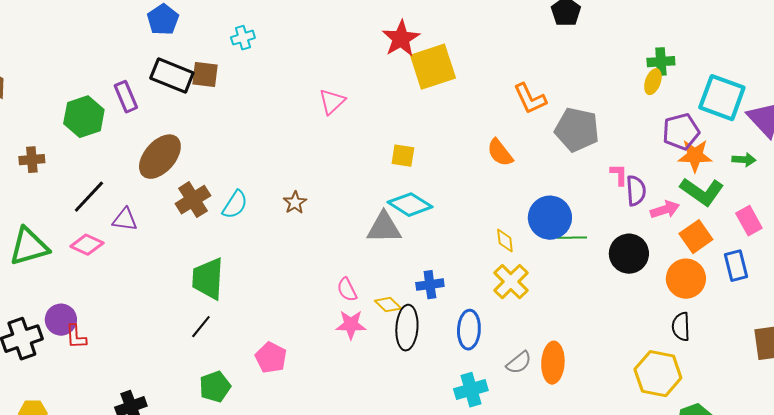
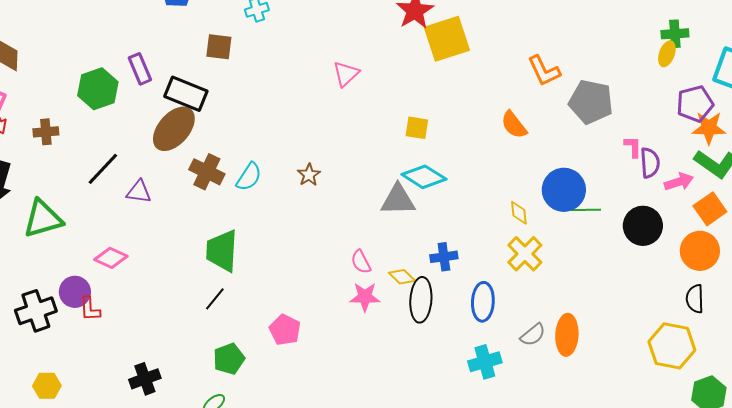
black rectangle: (172, 76) -> (186, 94), moved
brown cross: (193, 200) -> (207, 172), turned -32
pink diamond: (87, 245) -> (111, 258), moved

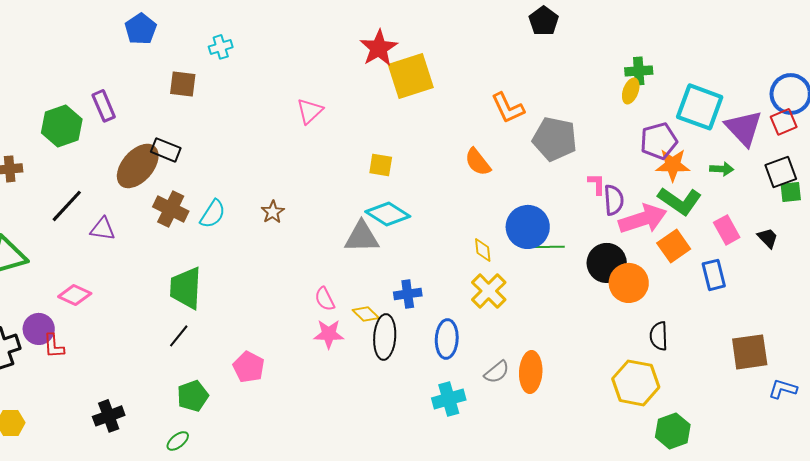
black rectangle: (186, 94) -> (166, 150), moved, size x0.7
pink arrow: (679, 182) -> (643, 219), size x1.6
orange circle: (700, 251) -> (629, 283), moved

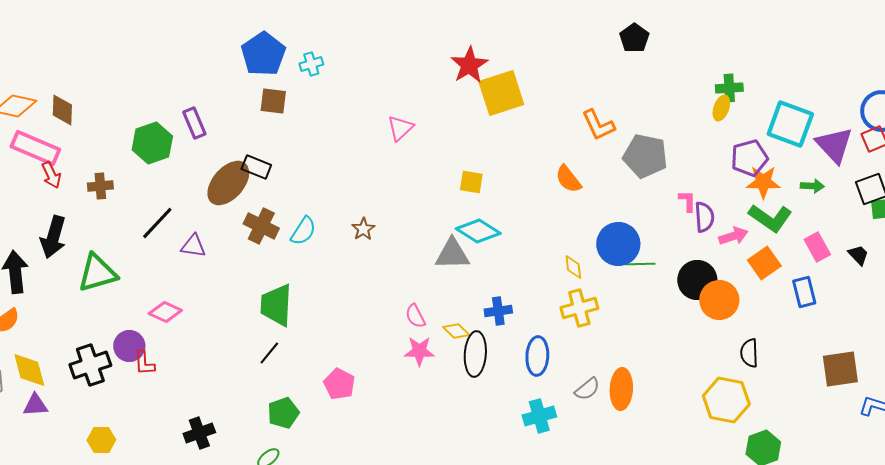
blue pentagon: (141, 29) -> (263, 54), moved, size x1.4
pink arrow: (643, 219) -> (733, 236), size x0.6
yellow cross: (489, 291) -> (579, 308), turned 30

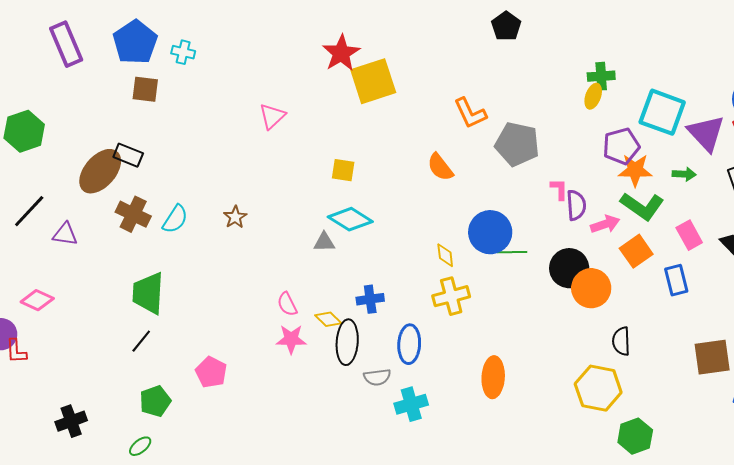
cyan cross: (311, 64) -> (183, 52), turned 30
purple rectangle: (194, 123) -> (66, 44), moved, size x1.4
gray triangle: (452, 254) -> (324, 242), size x0.6
gray semicircle: (587, 389) -> (377, 377), moved, turned 32

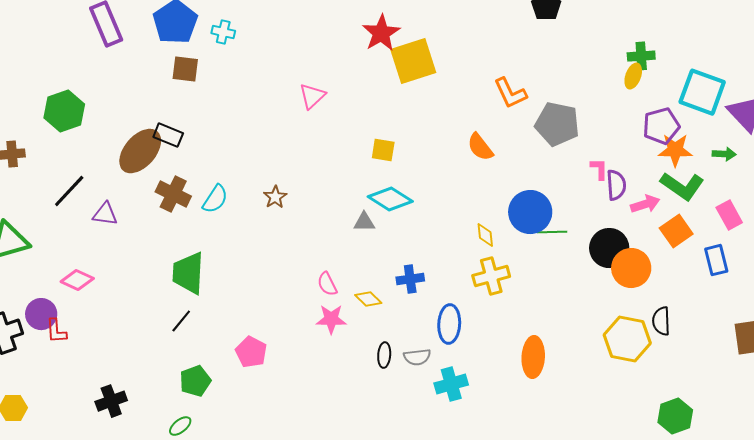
black ellipse: (347, 342) -> (384, 355), moved, size x0.6
yellow hexagon: (598, 388) -> (627, 339), moved

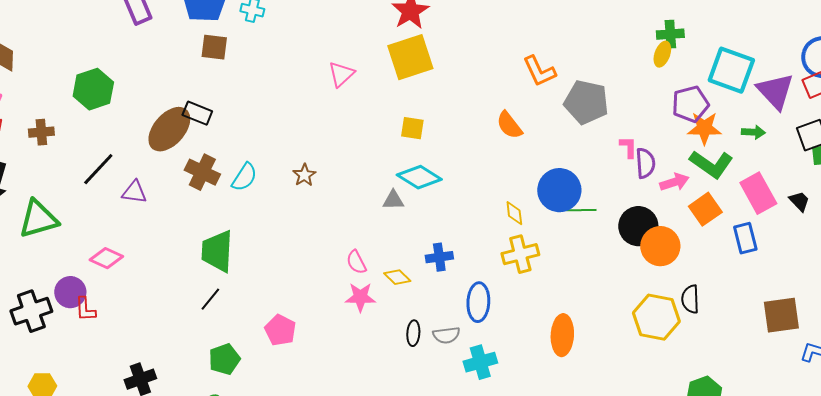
yellow square: (413, 61) -> (410, 57), moved
pink rectangle: (729, 215) -> (758, 193), size x1.4

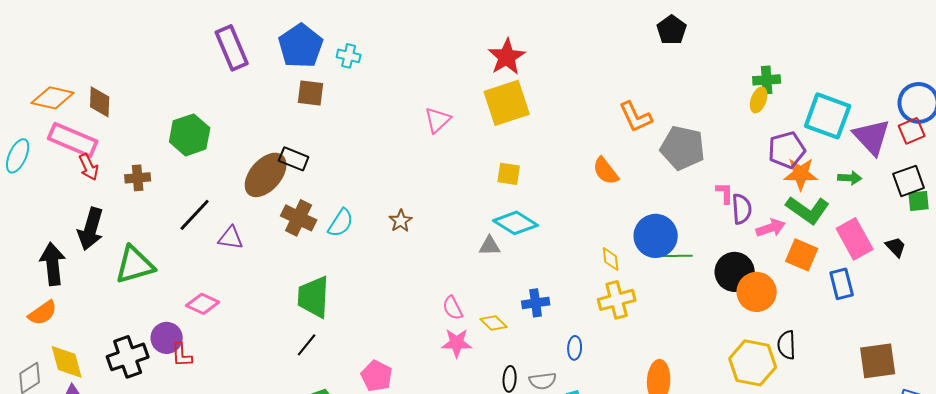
orange square: (705, 209) -> (802, 255), turned -32
blue ellipse: (478, 302) -> (575, 348), size x0.6

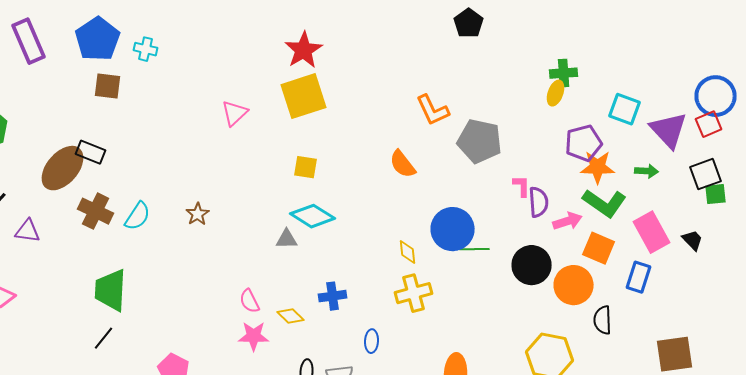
cyan square: (828, 116) -> (625, 109), size x0.7
blue rectangle: (842, 284) -> (639, 277), turned 32
orange circle: (757, 292) -> (574, 285), moved
black semicircle: (787, 345) -> (603, 320), moved

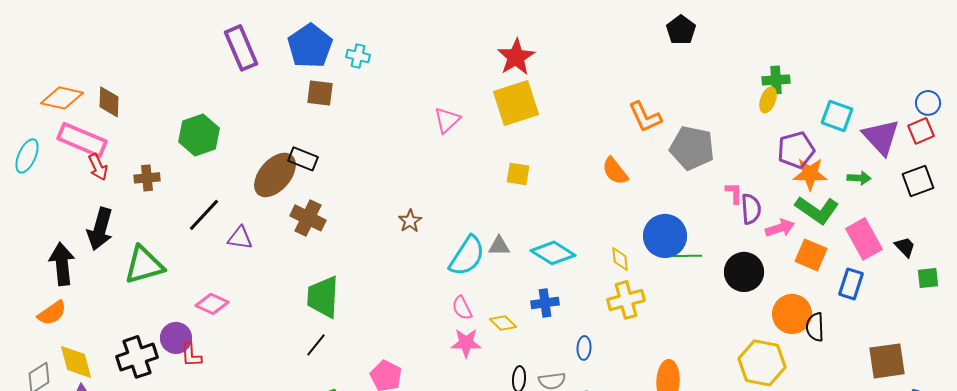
blue circle: (716, 96) -> (928, 103), size x0.6
green square: (716, 194) -> (928, 278), moved
cyan semicircle: (138, 216) -> (467, 256), moved, size x1.4
cyan diamond: (313, 216) -> (553, 253), moved
orange circle: (574, 285) -> (792, 314), moved

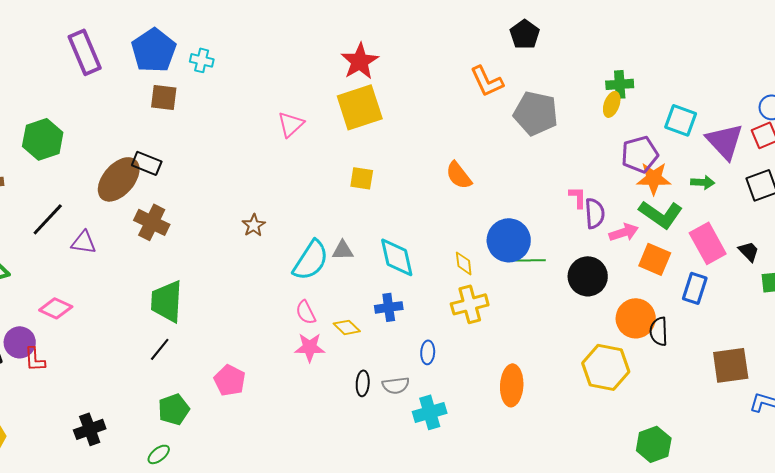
orange L-shape: (645, 117) -> (487, 81), moved
gray pentagon: (692, 148) -> (536, 113), moved
cyan diamond: (553, 253) -> (397, 257), turned 45

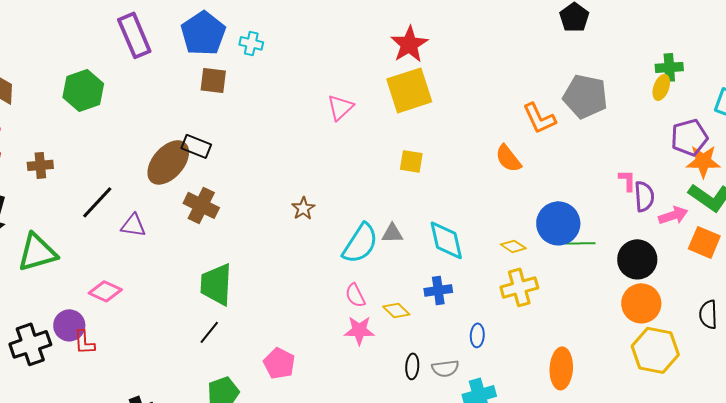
orange L-shape: (487, 81) -> (539, 118), moved
green hexagon: (43, 139) -> (83, 90), moved
yellow diamond: (464, 263) -> (513, 246), turned -50
orange circle: (636, 318) -> (641, 303), moved

